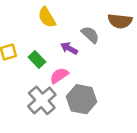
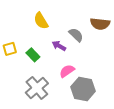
pink semicircle: (59, 76) -> (67, 71), moved
gray hexagon: (82, 99) -> (83, 89), moved

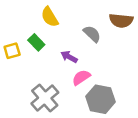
purple arrow: (59, 46) -> (69, 57), moved
green rectangle: (33, 55) -> (36, 42), moved

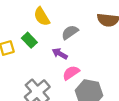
gray semicircle: (92, 34) -> (70, 32), moved, turned -78

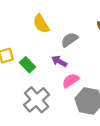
green rectangle: (29, 40) -> (27, 65), moved

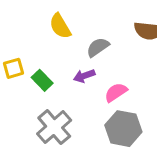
purple arrow: (59, 61) -> (84, 76), turned -49
pink semicircle: (71, 81) -> (116, 92), moved

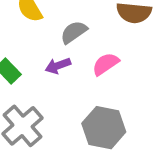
pink semicircle: (116, 92) -> (106, 64), moved

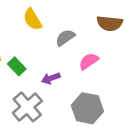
purple arrow: (58, 66) -> (51, 78), moved

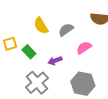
yellow semicircle: (33, 19) -> (41, 26), moved

